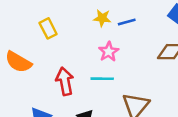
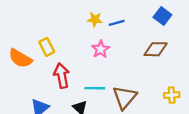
yellow rectangle: (48, 28) -> (47, 47), moved
cyan line: (102, 79) -> (95, 88), moved

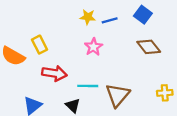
blue square: (162, 16) -> (143, 15), moved
brown diamond: (156, 49) -> (149, 47), turned 50
red arrow: (62, 76) -> (54, 73), turned 110

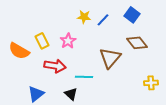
blue line: (110, 20) -> (103, 20), turned -32
pink star: (93, 47) -> (68, 41), moved
brown triangle: (118, 95) -> (110, 58), moved

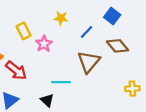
blue line: (103, 20) -> (87, 32), moved
yellow rectangle: (42, 41) -> (24, 31), moved
red arrow: (55, 66) -> (16, 70), moved, turned 30

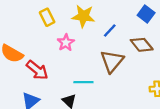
blue square: (112, 16) -> (146, 14), moved
yellow star: (61, 18) -> (83, 16), size x1.5
yellow rectangle: (24, 31) -> (47, 17), moved

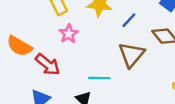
pink star: (66, 43) -> (69, 34), moved

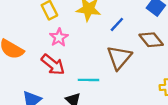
red arrow: (48, 65) -> (53, 65), moved

